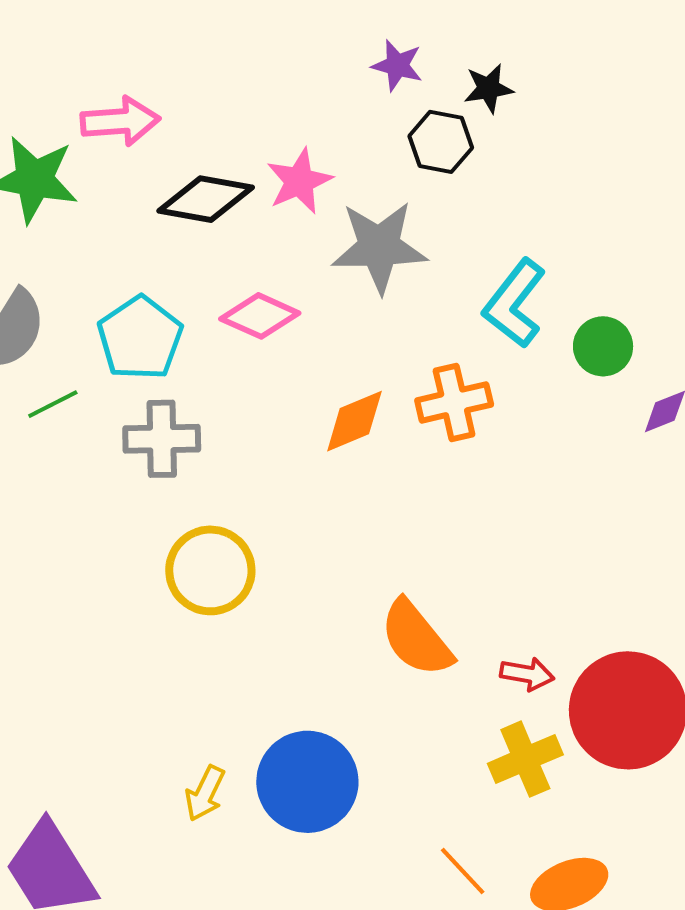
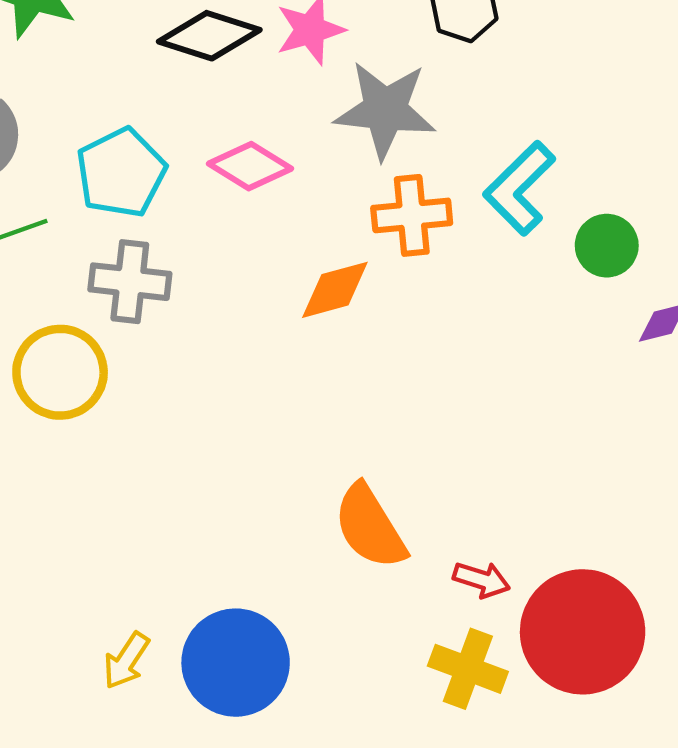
orange cross: (454, 402) -> (412, 215), moved
yellow circle: (210, 570) -> (60, 372), moved
yellow cross: (525, 759) -> (468, 669), turned 36

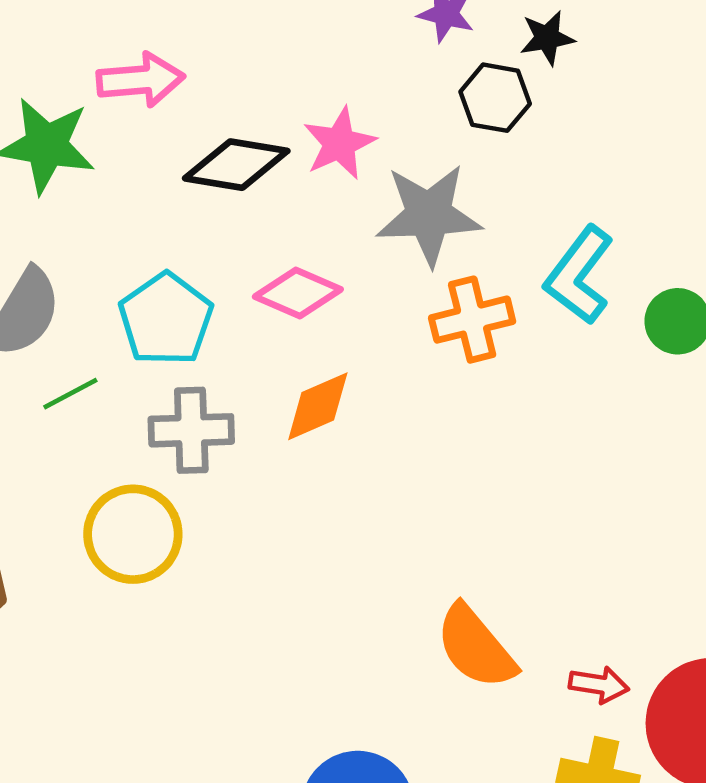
orange diamond: (335, 290) -> (318, 406), moved

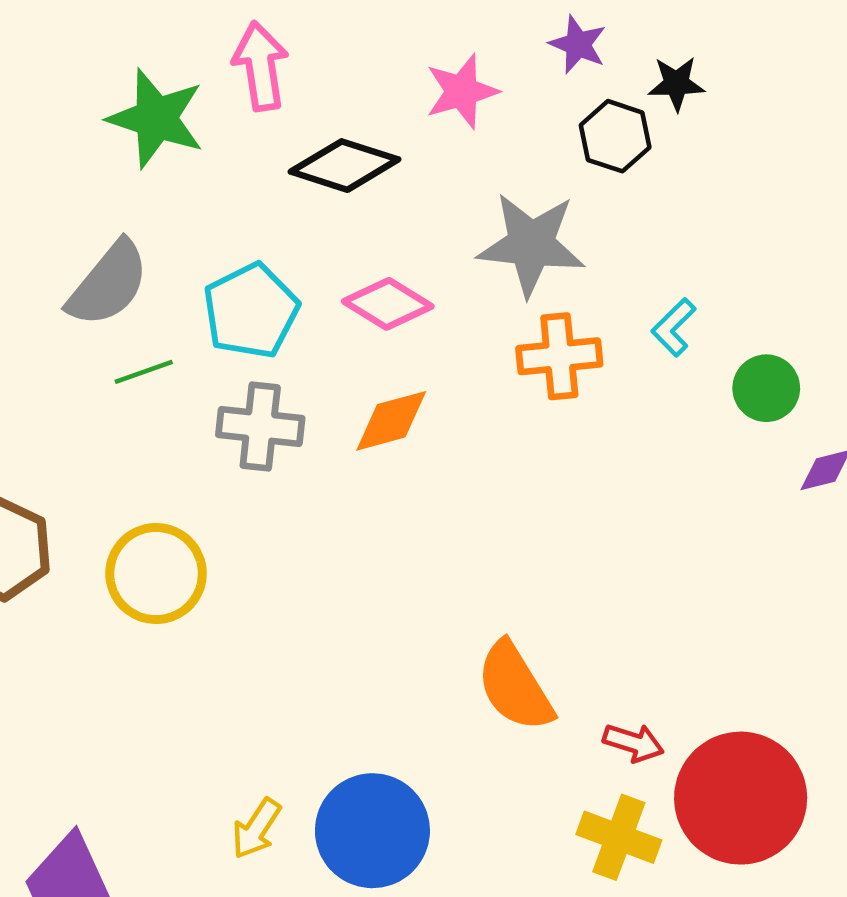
pink arrow: (141, 80) -> (261, 66), turned -102
pink star: (339, 143) -> (462, 91), moved
cyan L-shape: (579, 275) -> (674, 327), size x0.6
yellow circle: (133, 534) -> (156, 574), moved

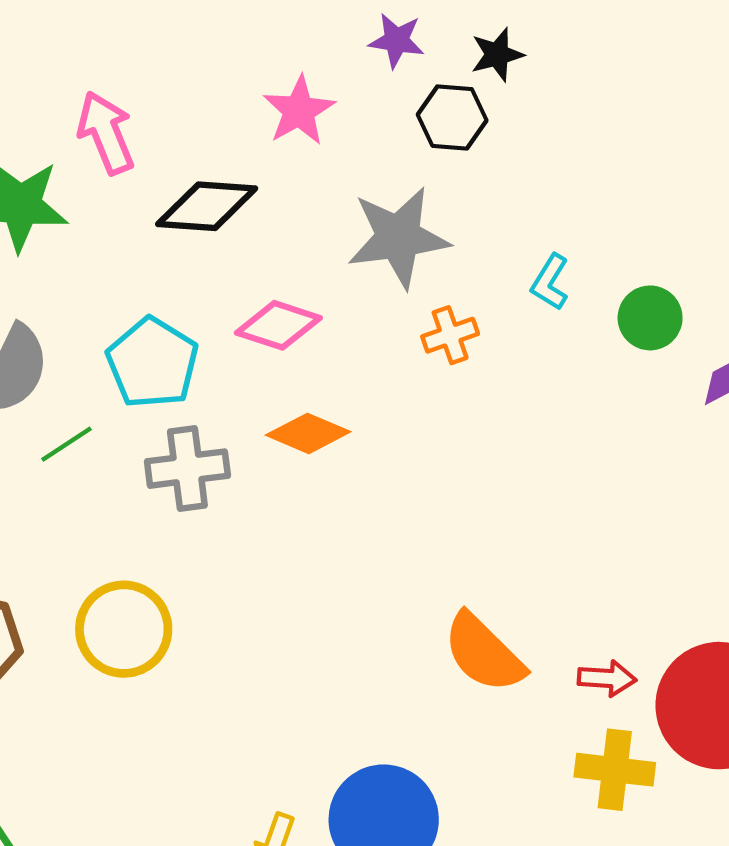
orange cross: (559, 356) -> (450, 335), size x0.7
orange diamond: (391, 421) -> (308, 433), turned 52

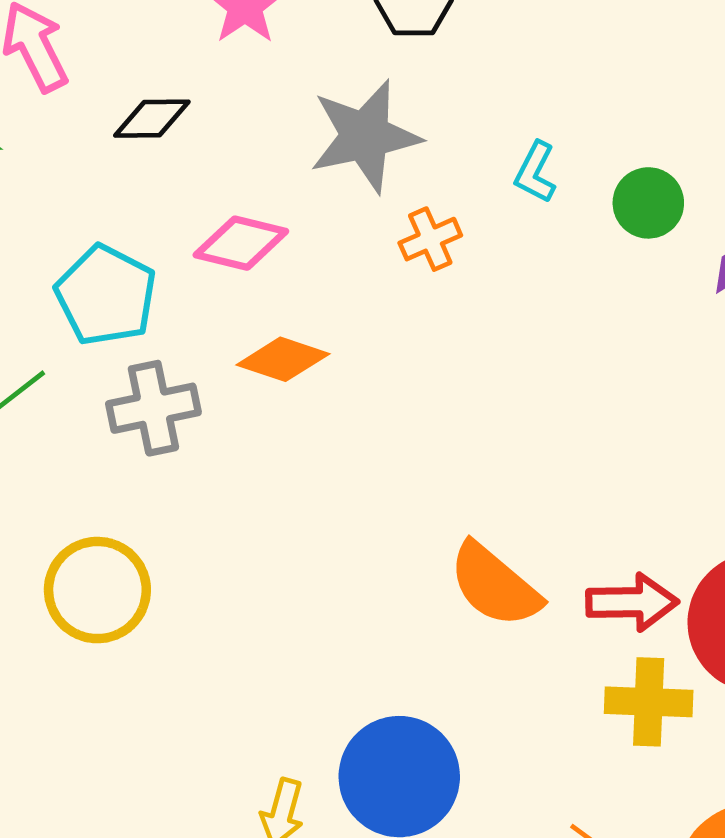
black diamond: (207, 206) -> (152, 119), size x0.7
red arrow: (607, 678) -> (632, 602), size x1.4

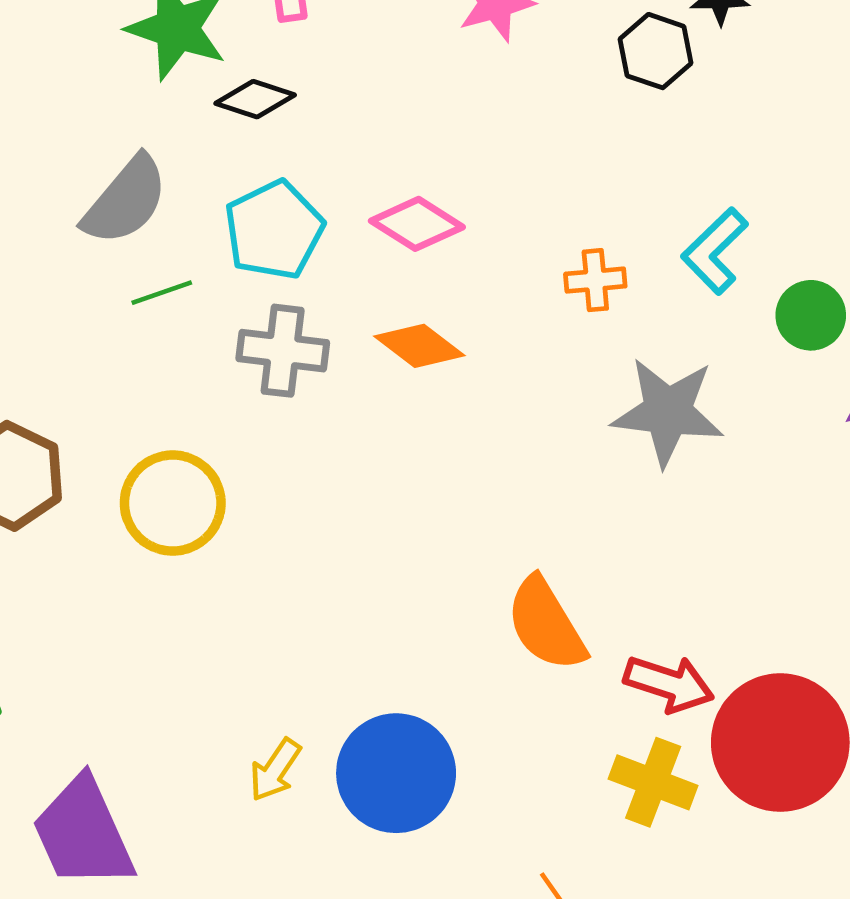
black diamond: (152, 119) -> (255, 99), moved
gray star: (365, 136) -> (668, 412), moved
cyan L-shape: (535, 172) -> (715, 251), size x1.4

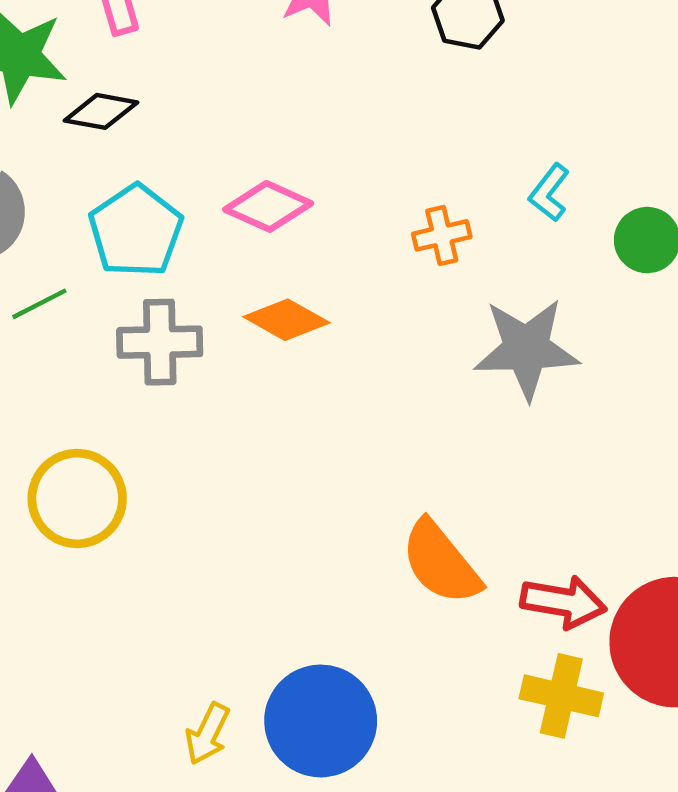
cyan L-shape: (715, 251) -> (549, 193), size x0.7

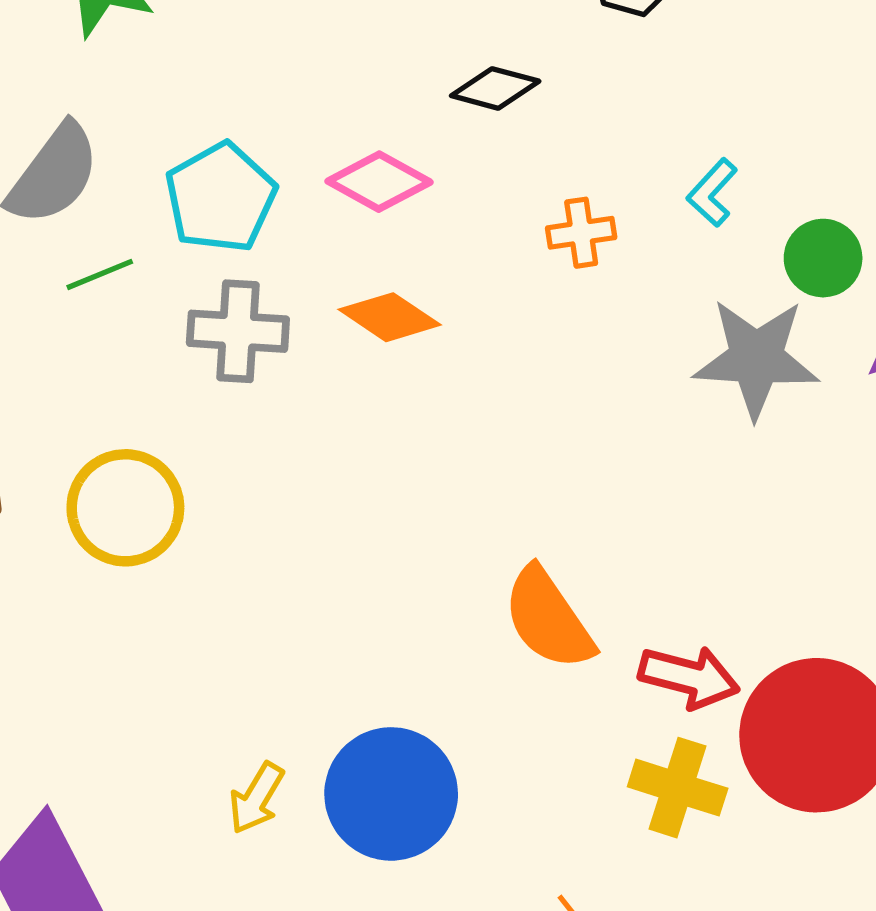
black diamond: (101, 111) -> (495, 88), moved
gray star: (526, 349) -> (756, 358), moved

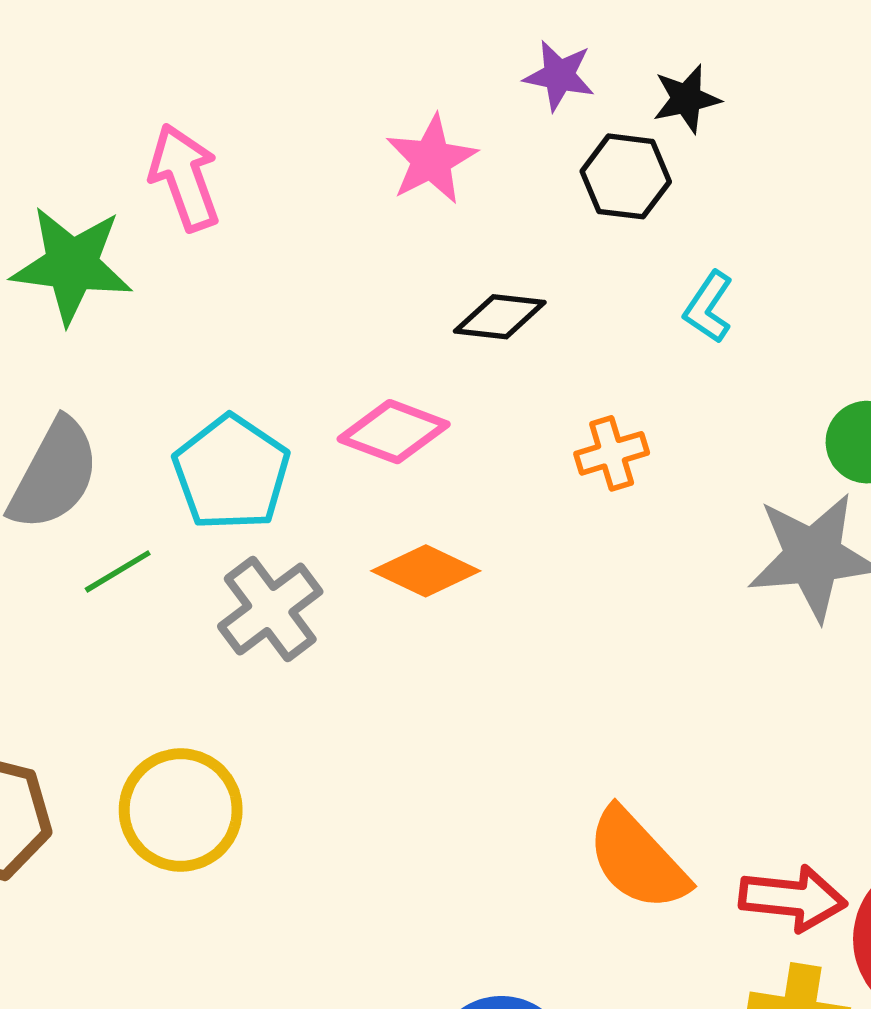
cyan L-shape: (712, 193) -> (708, 307), moved
gray cross: (238, 331) -> (270, 609), turned -32

